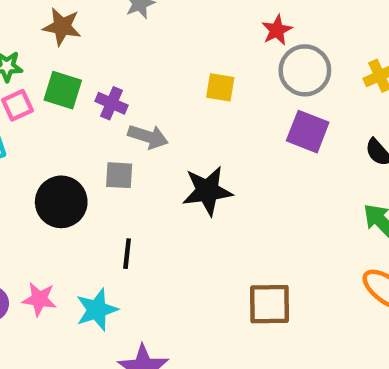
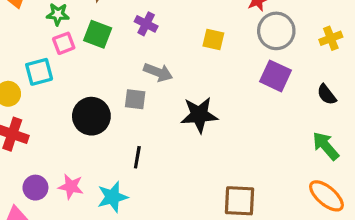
purple cross: (111, 103) -> (146, 24), moved

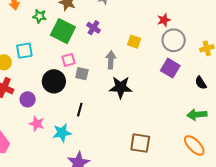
green square: (98, 34) -> (63, 31), size x1.4
pink square: (64, 43) -> (69, 60), moved
gray arrow: (158, 72) -> (111, 60), moved, turned -114
green arrow: (326, 146) -> (197, 115), turned -60
purple circle: (35, 188) -> (28, 99), moved

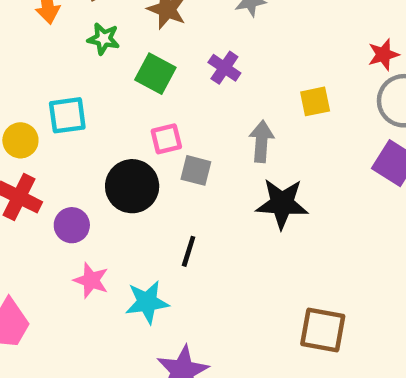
green square: (63, 31) -> (155, 74), size x0.7
yellow square: (134, 42) -> (315, 101), turned -32

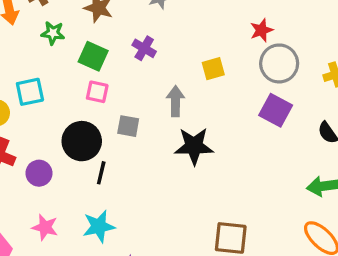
pink square: (166, 139) -> (97, 92), moved, turned 30
black line: (189, 251) -> (101, 173), moved
pink star: (91, 280) -> (45, 227), moved

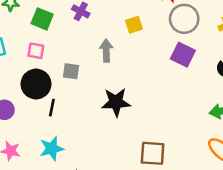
pink square: (97, 92) -> (36, 51), moved
black star: (194, 146) -> (116, 102), moved

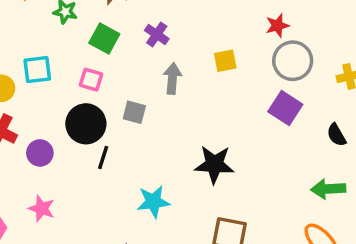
gray arrow: (106, 51) -> (172, 78), moved
black star: (116, 102) -> (214, 164), moved
cyan star: (52, 149) -> (153, 202), moved

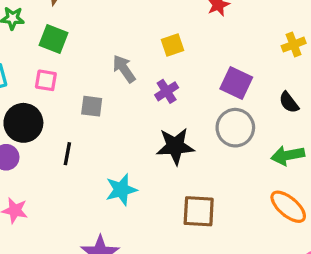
purple cross: (157, 35) -> (167, 91), moved, turned 30
gray circle: (293, 61) -> (235, 128), moved
gray arrow: (172, 78) -> (124, 69), turned -32
black circle: (86, 124) -> (23, 123), moved

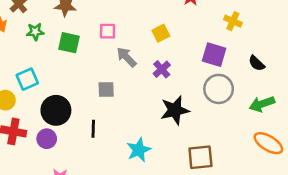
yellow cross: (294, 45) -> (233, 21), moved, turned -36
pink square: (46, 80) -> (108, 31), moved

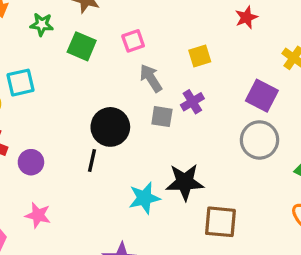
pink square: (108, 31) -> (133, 41), turned -30
gray square: (106, 90) -> (162, 117), moved
black circle: (56, 110) -> (110, 127), moved
black star: (175, 110) -> (185, 182), moved

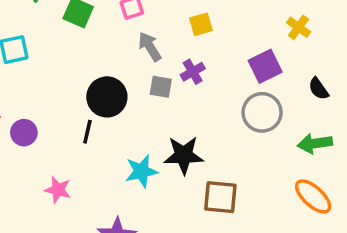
purple square: (262, 96) -> (265, 66), turned 36
pink star: (38, 215) -> (58, 190), moved

